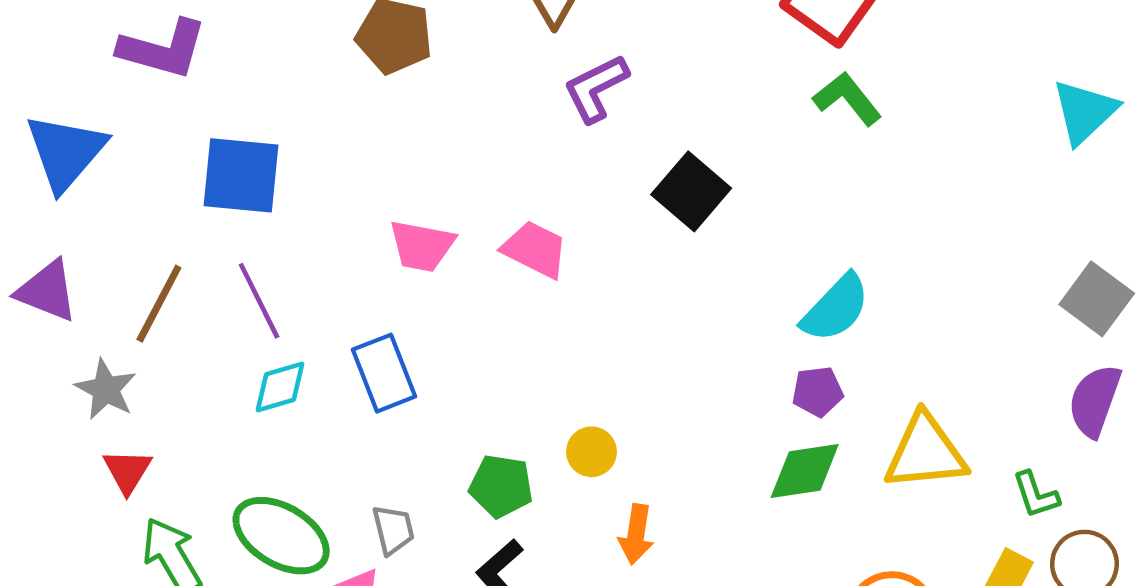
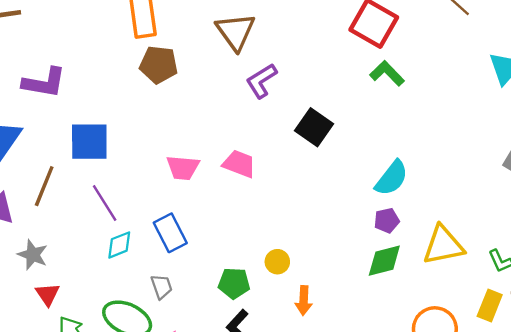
brown line: (159, 304) -> (44, 186), moved
gray trapezoid: (393, 530) -> (162, 287), moved

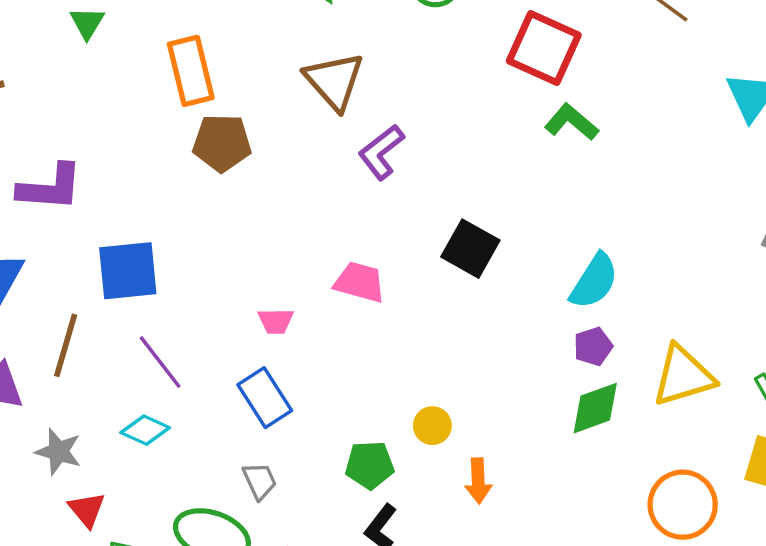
black square: (314, 127) -> (470, 249), moved
pink trapezoid: (183, 168) -> (276, 321), moved, size x0.7
cyan diamond: (119, 245) -> (145, 430), moved, turned 52

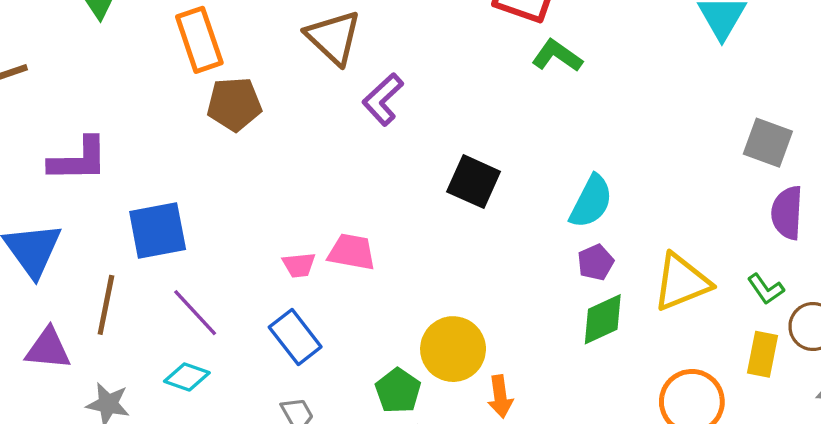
pink trapezoid: (360, 282) -> (352, 252), moved
yellow circle: (432, 426) -> (453, 349), size x1.8
green pentagon: (370, 465) -> (398, 391), turned -30

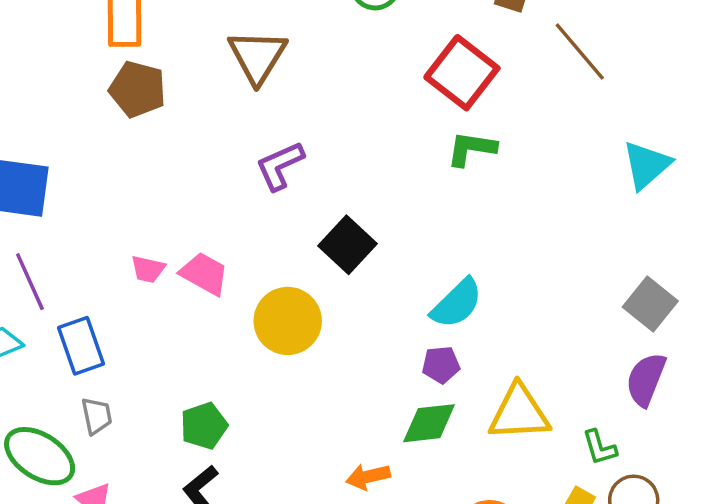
green L-shape: (557, 56) -> (471, 149), turned -45
purple L-shape: (383, 99) -> (280, 166), moved
blue rectangle: (295, 337) -> (81, 346), moved
yellow circle: (453, 349) -> (288, 321), moved
orange arrow: (500, 397) -> (368, 477), moved, turned 66

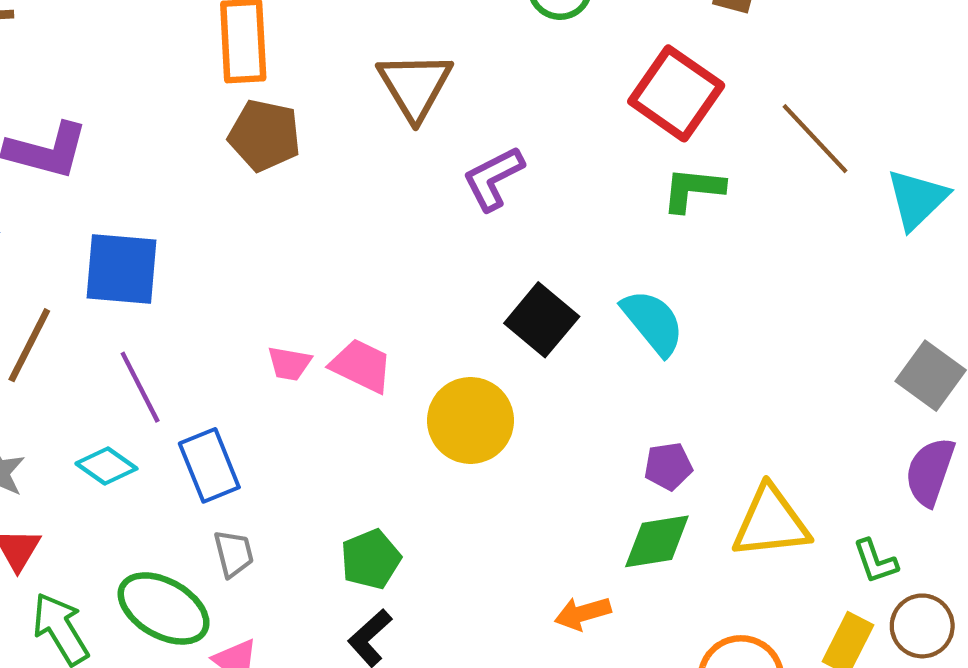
brown line: (580, 52) -> (815, 139), moved
purple L-shape: (280, 166) -> (493, 178), moved
cyan semicircle: (457, 303) -> (653, 322), moved, turned -82

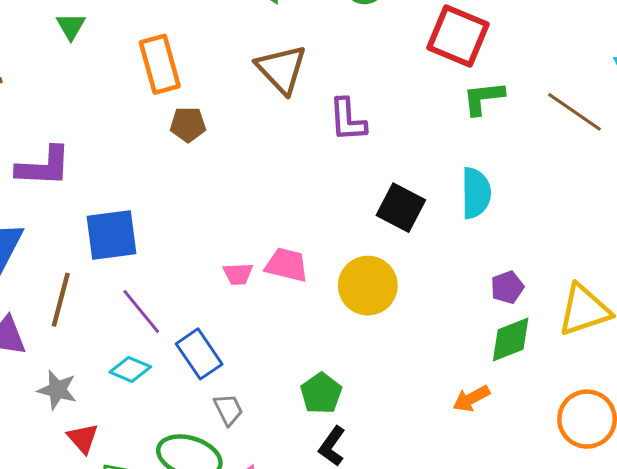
brown pentagon: (265, 135) -> (188, 124), size x0.7
brown line: (815, 139) -> (574, 112), moved
purple L-shape: (493, 178) -> (348, 120), turned -54
cyan semicircle: (653, 322) -> (476, 193), turned 51

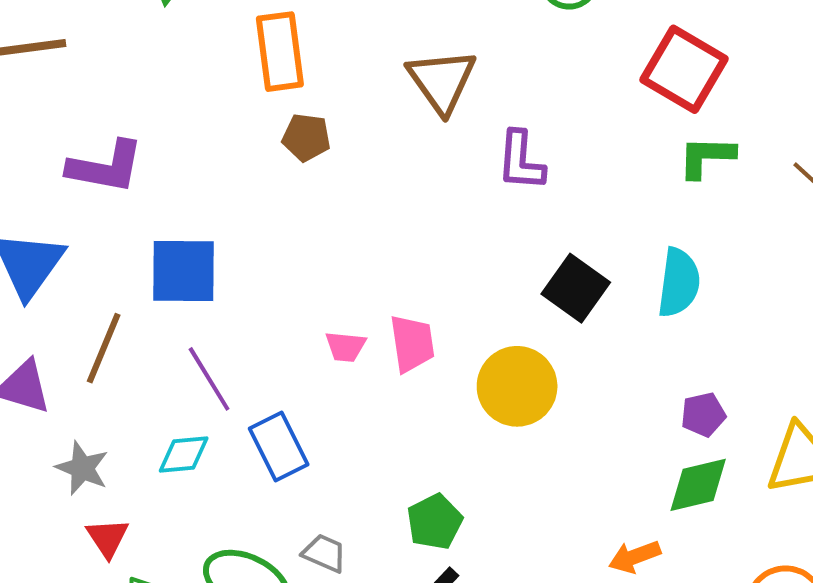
pink trapezoid: (287, 265) -> (412, 343), turned 60
cyan diamond: (130, 369) -> (184, 454), turned -36
gray trapezoid: (228, 410) -> (324, 553), moved, turned -48

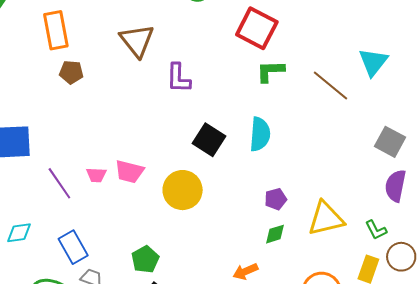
pink trapezoid: (412, 343) -> (129, 172), turned 116
purple line: (209, 379) -> (59, 183), moved
blue rectangle: (279, 446) -> (73, 247), moved
green diamond: (698, 485) -> (275, 234), size x0.7

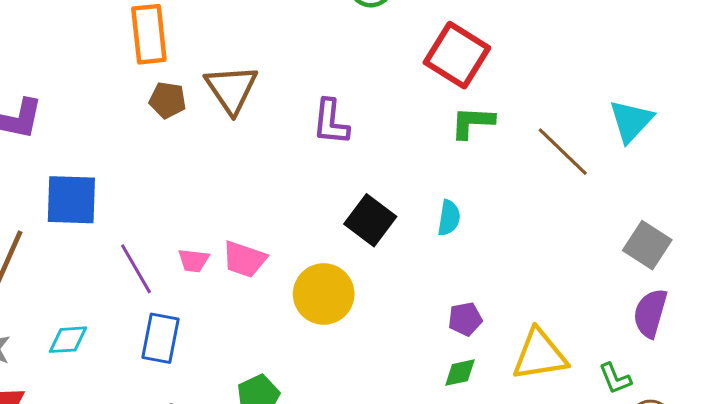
brown triangle: (137, 40) -> (231, 89), moved
cyan semicircle: (260, 134) -> (449, 218), size x0.7
blue rectangle: (73, 247) -> (161, 338), moved, turned 36

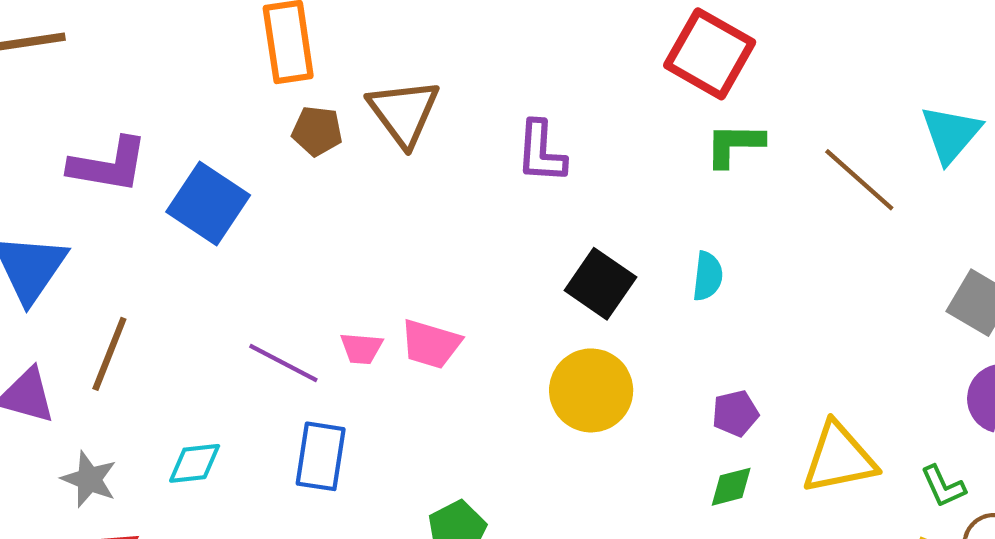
blue square: (71, 200) -> (208, 203), moved, turned 34
purple line: (136, 269) -> (283, 363), turned -30
yellow circle: (324, 294) -> (591, 390), moved

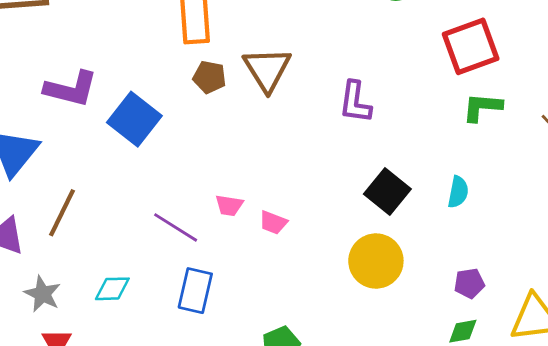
red square: (710, 54) -> (471, 46), turned 36
pink trapezoid: (431, 344) -> (273, 222), size x0.7
pink trapezoid: (361, 348) -> (229, 205), moved

